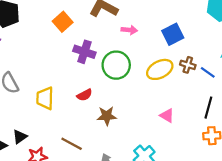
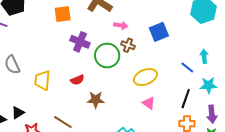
orange square: (63, 22) -> (63, 14), turned 30
brown cross: (188, 65) -> (128, 45), moved
yellow ellipse: (160, 69) -> (145, 77), moved

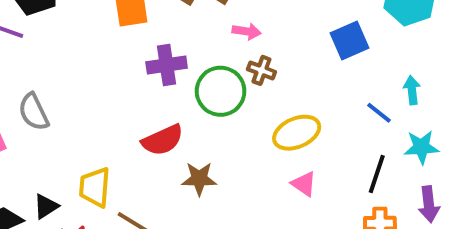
blue square: (159, 32) -> (350, 40), moved
purple cross: (80, 42) -> (167, 65), turned -30
yellow trapezoid: (42, 80) -> (95, 187), moved
red semicircle: (77, 80) -> (163, 140), size x1.5

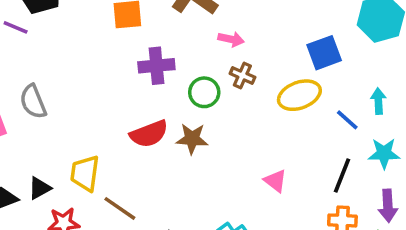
green circle: (221, 91) -> (204, 92), size x0.7
yellow ellipse: (297, 133) -> (299, 95), moved
brown star: (199, 179) -> (192, 139), moved

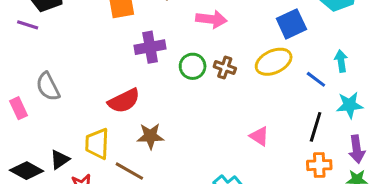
pink arrow: (231, 39) -> (211, 19), size x1.4
brown cross: (242, 75) -> (225, 68), moved
red semicircle: (149, 134) -> (124, 101), moved
brown star: (192, 139) -> (150, 136), moved

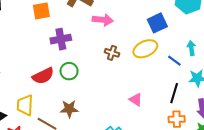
green circle: (193, 66) -> (69, 71), moved
brown star: (150, 136) -> (69, 109), moved

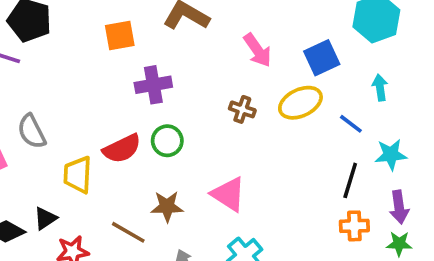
pink arrow: (103, 20) -> (257, 50), moved, turned 48
cyan arrow: (191, 48) -> (380, 88), moved
pink triangle: (136, 100) -> (229, 194), moved, size x1.5
yellow trapezoid: (25, 105) -> (78, 175), moved

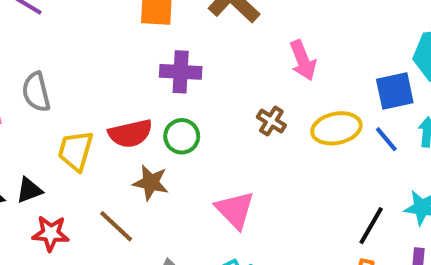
blue square: (322, 58) -> (395, 91), moved
blue line: (351, 124) -> (386, 139), moved
brown star: (167, 207) -> (151, 183), moved

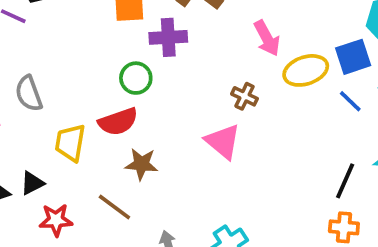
purple cross: (181, 72) -> (168, 37), moved
yellow ellipse: (336, 128) -> (306, 70), moved
green circle: (182, 136) -> (136, 78), moved
pink triangle: (235, 210) -> (223, 141), moved

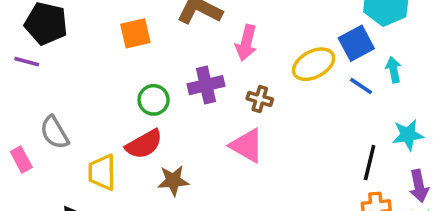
purple cross: (168, 37) -> (206, 85), moved
pink arrow: (267, 38) -> (246, 43), moved, turned 52

